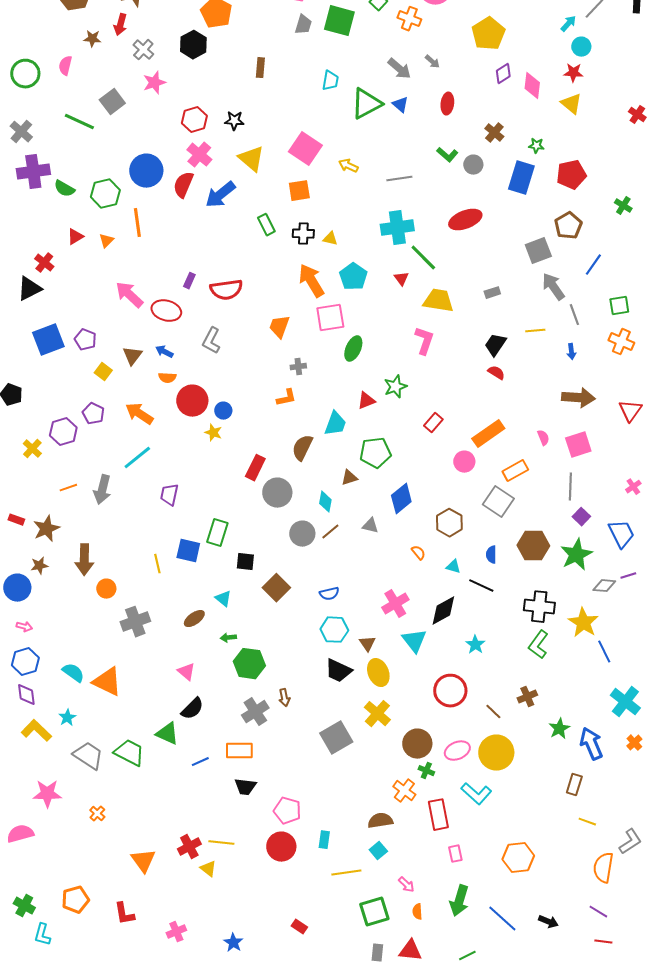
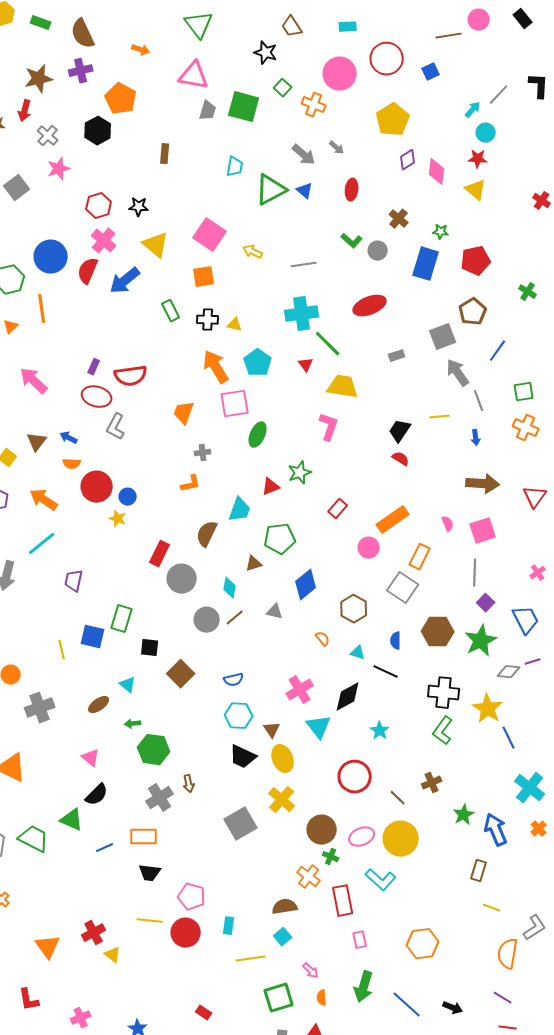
gray rectangle: (492, 293) -> (397, 356), moved
red ellipse: (166, 311) -> (97, 397), moved
orange rectangle: (515, 471) -> (420, 557), turned -35
yellow line: (221, 843) -> (150, 921), moved

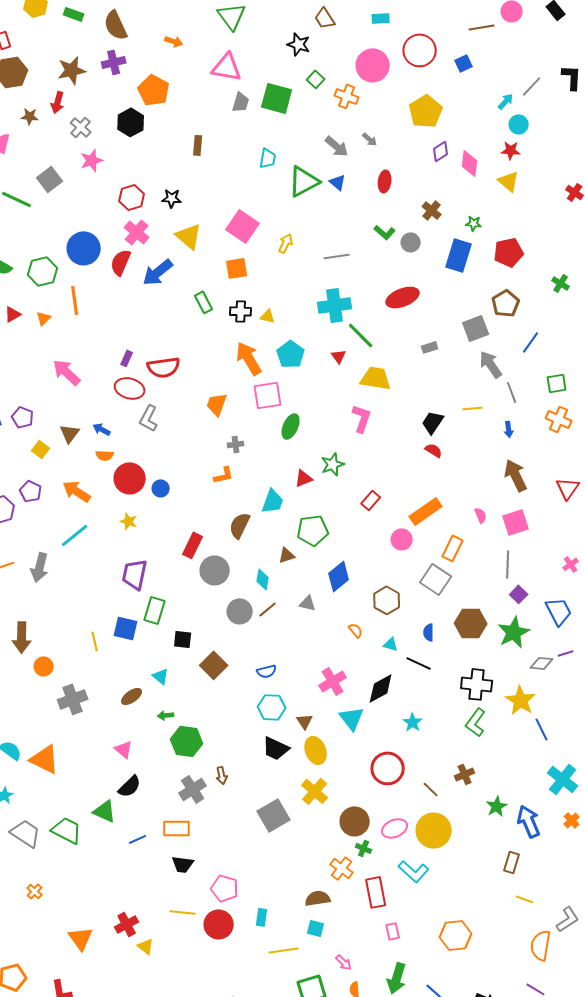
yellow arrow: (253, 252) -> (286, 243), turned 90
brown arrow: (483, 484) -> (516, 475), turned -120
yellow star: (118, 519) -> (129, 521), moved
purple trapezoid: (74, 581) -> (135, 574), moved, size x1.4
cyan square: (283, 937) -> (316, 928), turned -36

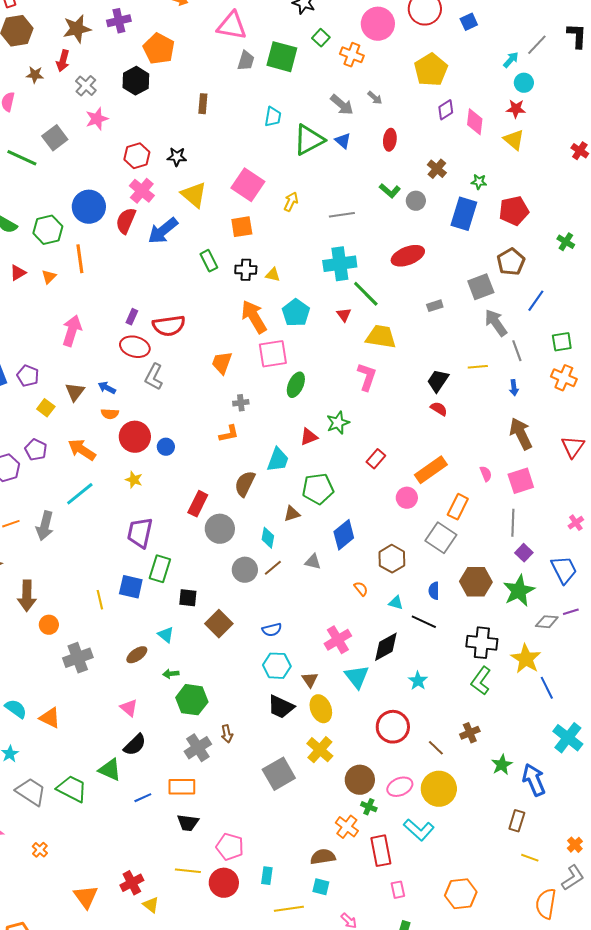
pink arrow: (67, 372) -> (72, 331), turned 64
orange triangle: (45, 759) -> (50, 718), size x0.7
orange cross: (572, 820) -> (575, 845), moved

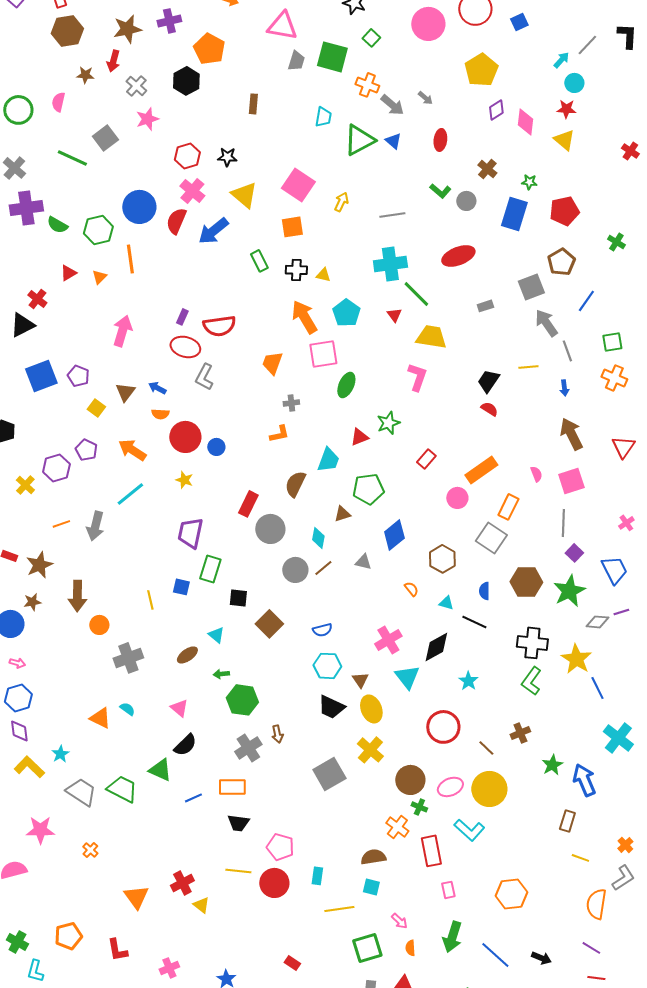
orange cross: (352, 55) -> (367, 85), moved
blue square: (131, 587) -> (181, 587), size x0.7
cyan semicircle: (16, 709) -> (127, 709), moved, size x0.7

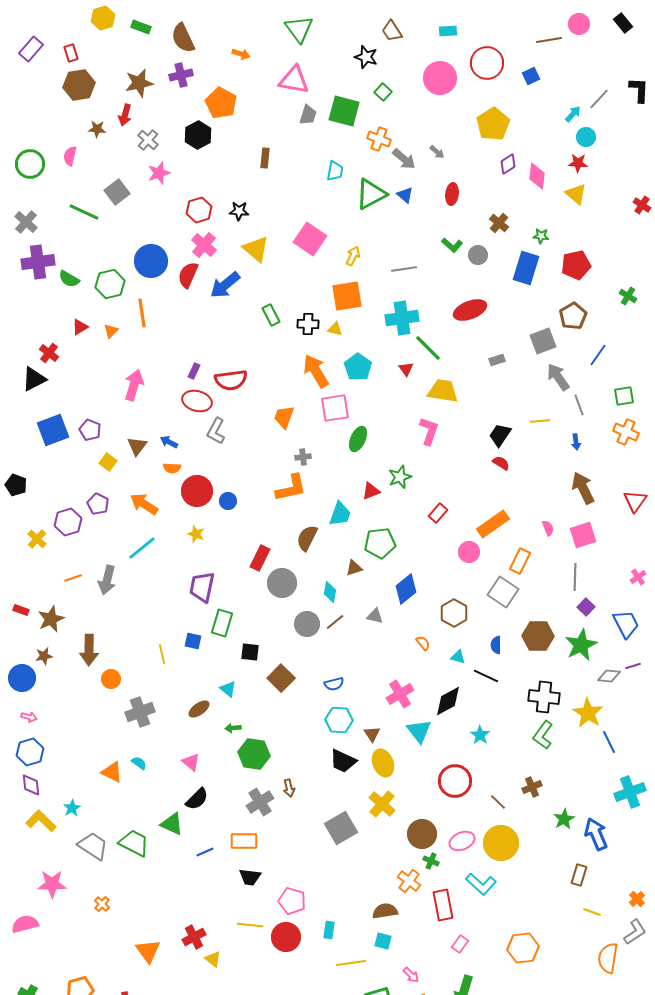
orange square: (292, 227) -> (347, 296), moved, size x1.4
orange L-shape: (279, 434) -> (291, 488), size x1.6
cyan cross: (618, 738) -> (630, 792), turned 32
pink rectangle: (448, 890) -> (460, 944), turned 48

